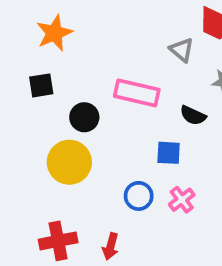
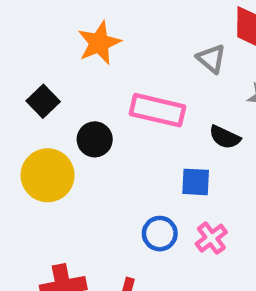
orange star: (54, 33) -> (99, 43), moved
black square: (41, 85) -> (43, 101), turned -35
yellow circle: (69, 162) -> (48, 175), moved

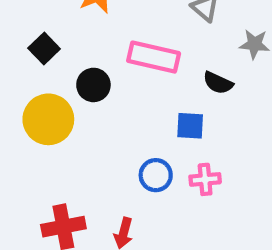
pink cross: (211, 238) -> (205, 179), turned 32

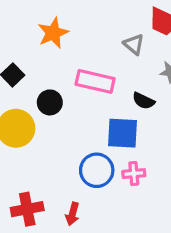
blue square: (190, 126) -> (123, 133), size x1.5
blue circle: (156, 175) -> (97, 170), size x1.4

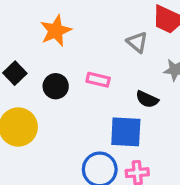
pink rectangle: (95, 81) -> (98, 80), size x0.6
black circle: (50, 102) -> (56, 86), moved

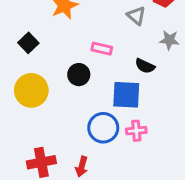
black circle: (56, 86) -> (79, 75), moved

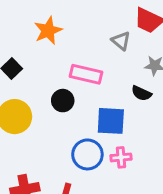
pink rectangle: (102, 49) -> (86, 74), size x1.5
black semicircle: (145, 66) -> (141, 93), moved

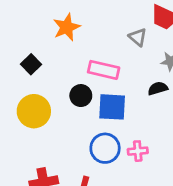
black semicircle: (141, 93) -> (158, 88), turned 138
blue square: (111, 121) -> (112, 107), moved

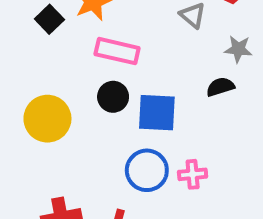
black square: (31, 64) -> (49, 19), moved
pink rectangle: (104, 70) -> (117, 51), moved

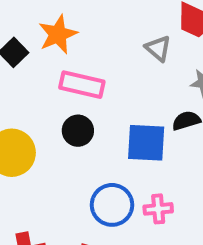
blue square: (157, 113) -> (146, 143), moved

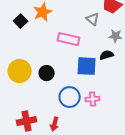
pink rectangle: (82, 85) -> (69, 39), moved
black circle: (78, 131) -> (47, 73), moved

